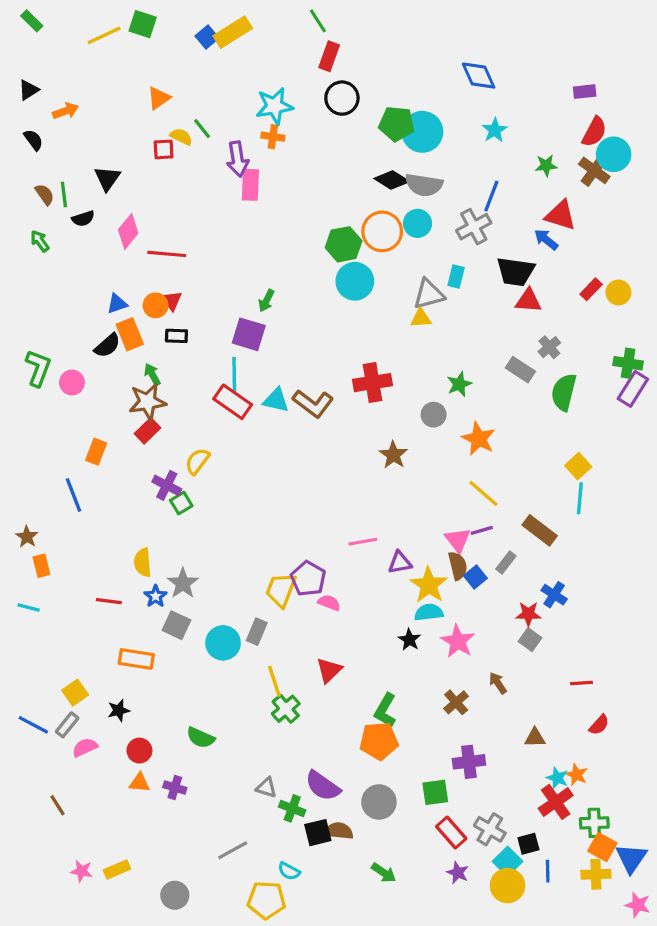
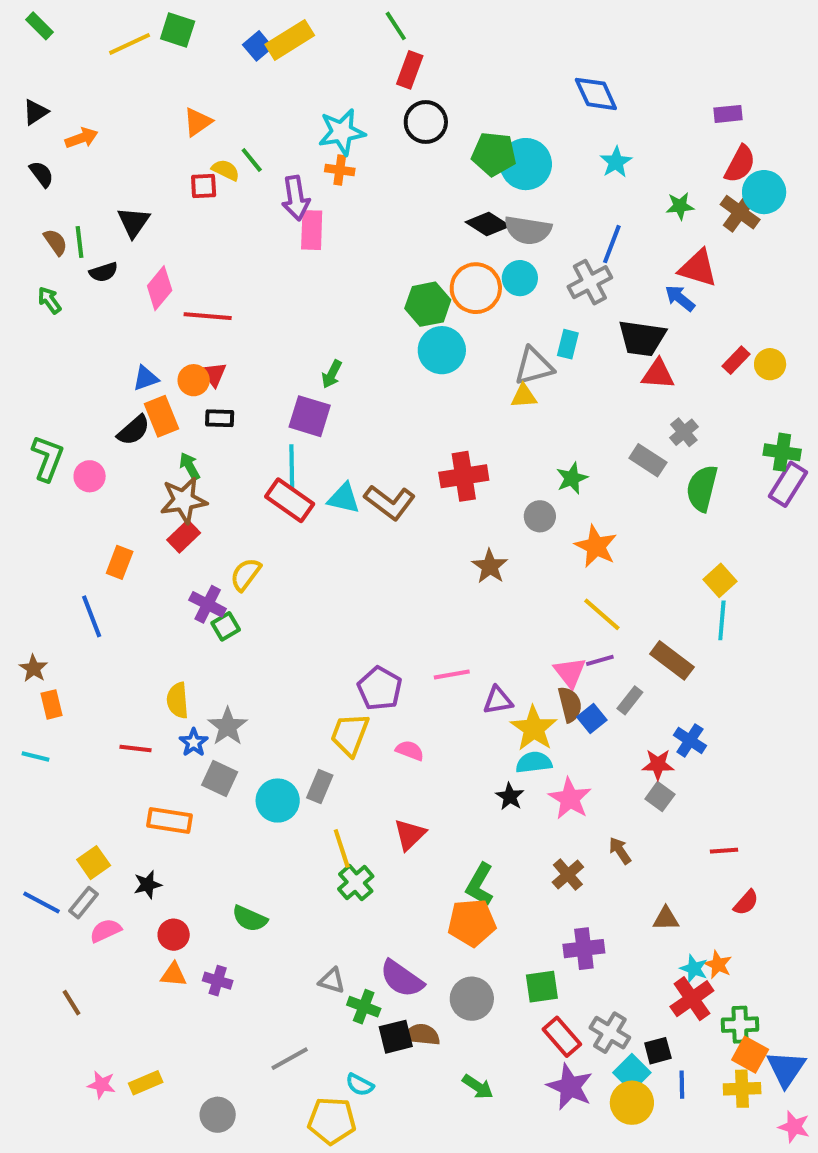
purple pentagon: (308, 579) -> (380, 688), moved
purple star: (458, 873) -> (570, 1087), size x1.6

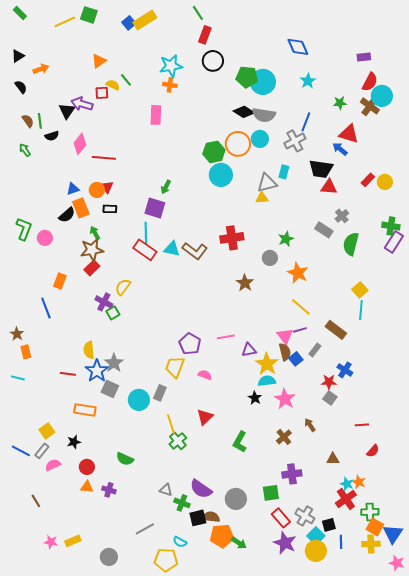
purple arrow: (296, 198) -> (82, 104), moved, turned 115
blue star: (194, 742) -> (97, 371), size x1.6
orange pentagon: (472, 923) -> (222, 536), moved

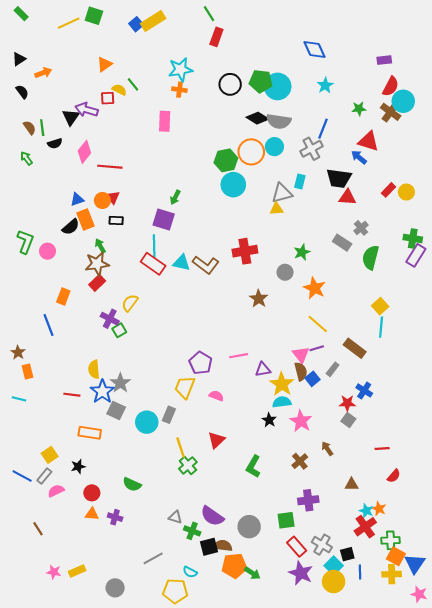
black circle: (213, 61) -> (230, 84), moved

